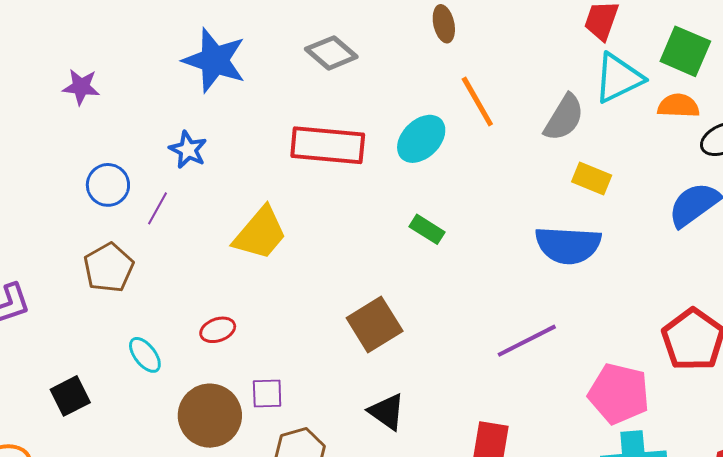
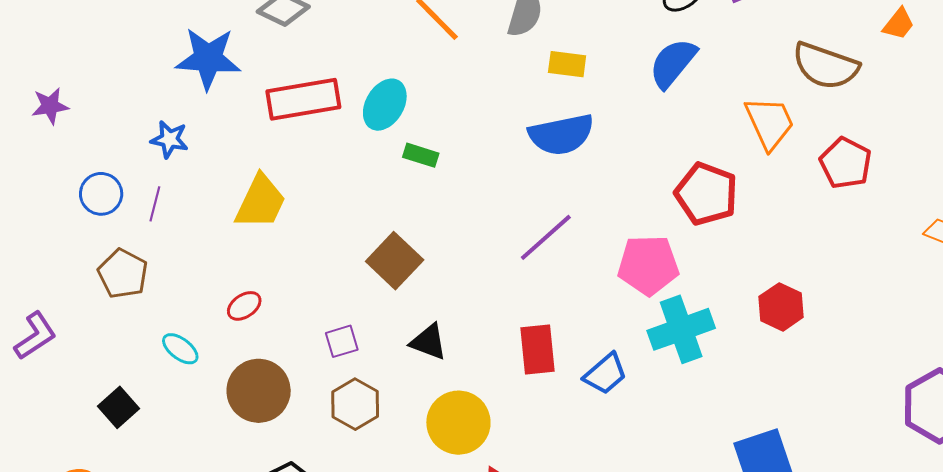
blue star: (214, 60) -> (208, 59), moved
cyan ellipse: (421, 139) -> (385, 105), moved
purple square: (267, 394) -> (342, 341), moved

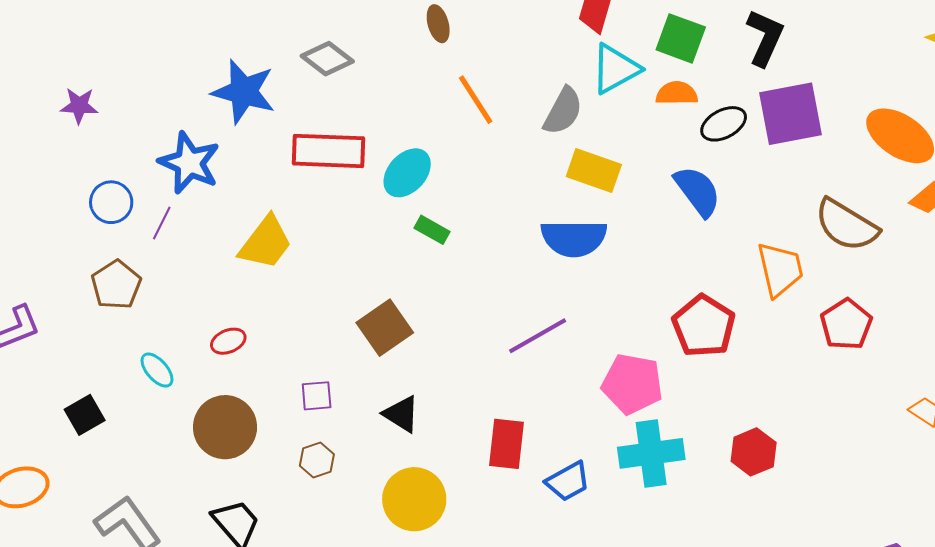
blue semicircle: (673, 63) -> (698, 191), turned 92
yellow rectangle: (567, 64) -> (594, 170), size x1.4
blue star: (169, 139) -> (189, 163), size x1.6
brown hexagon: (355, 404) -> (317, 460), size x0.7

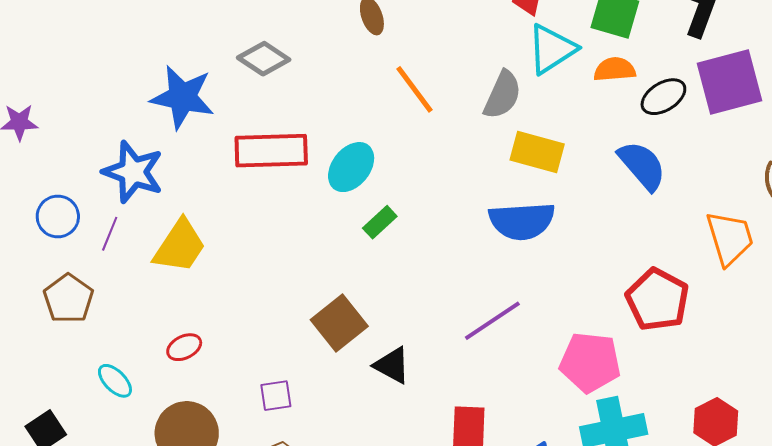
green rectangle: (432, 230) -> (380, 222), turned -68
yellow trapezoid: (266, 243) -> (180, 246), moved
black triangle: (401, 414) -> (392, 365), moved

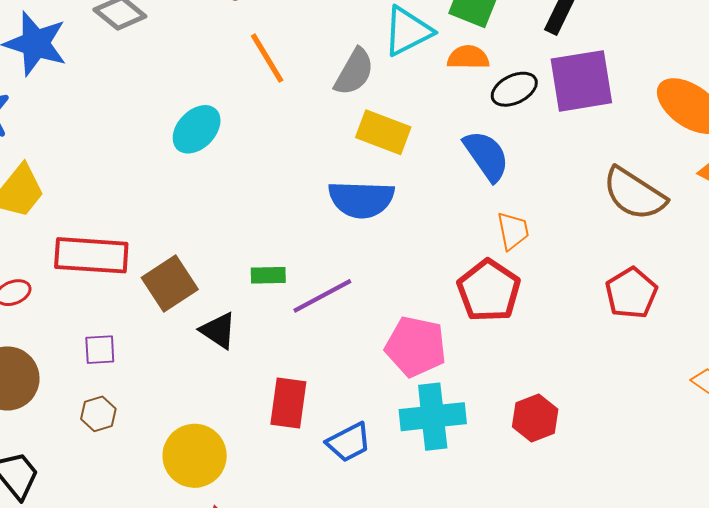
red rectangle: (271, 151) -> (91, 255), moved
green rectangle: (380, 222) -> (268, 275), moved, turned 36
orange trapezoid: (730, 238) -> (513, 231), moved, size x0.7

